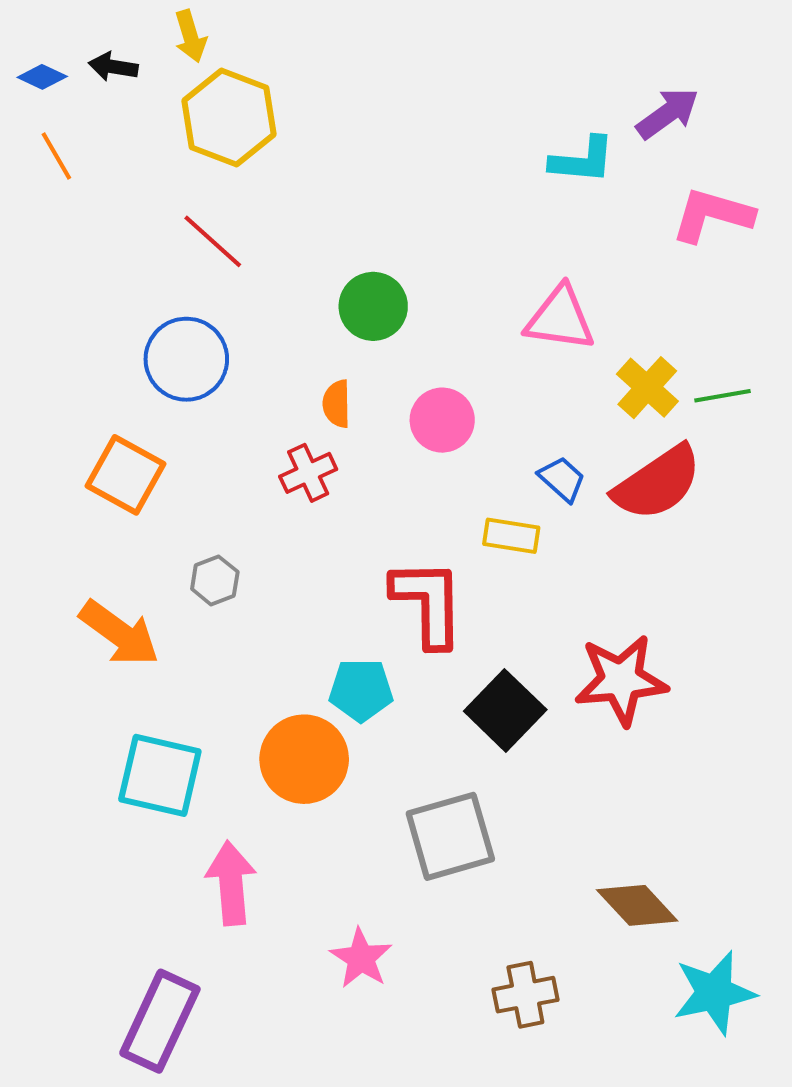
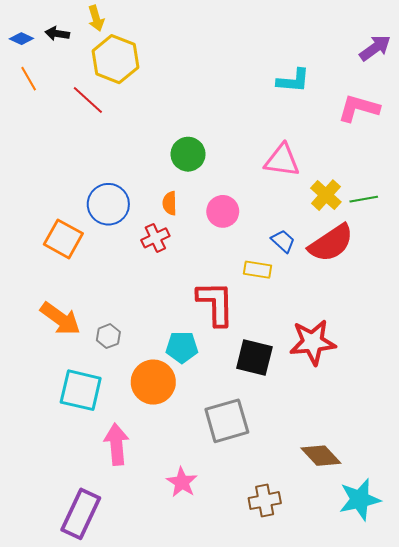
purple arrow: (668, 113) -> (375, 48), moved
red line: (213, 241) -> (88, 100), moved
blue circle: (186, 359) -> (108, 204), moved
gray hexagon: (215, 580) -> (108, 336), moved
black square: (505, 710) -> (254, 358), turned -30

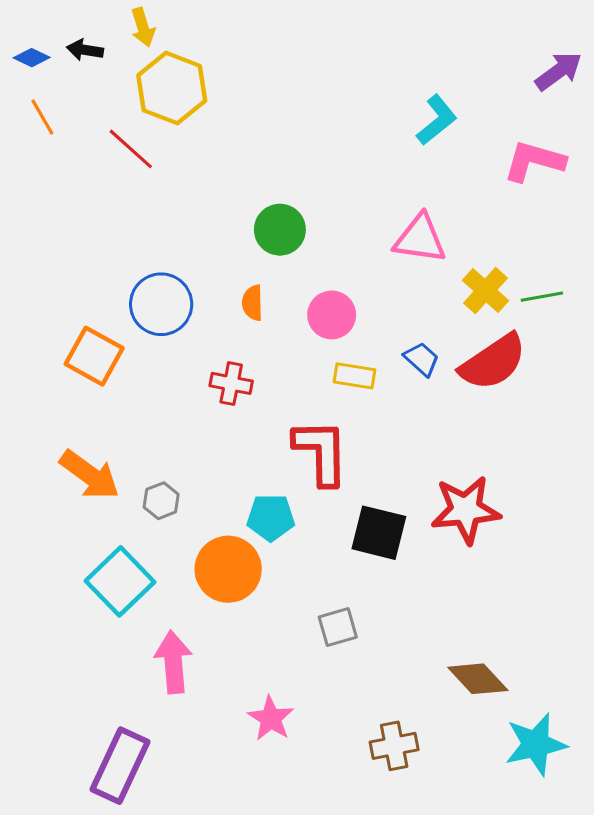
cyan L-shape: (293, 81) -> (437, 120), turned -44
red cross: (155, 238) -> (231, 383), moved, turned 36
yellow rectangle: (257, 270) -> (354, 376), moved
cyan square: (81, 390) -> (120, 581), turned 33
gray square: (227, 421) -> (338, 627), size x0.6

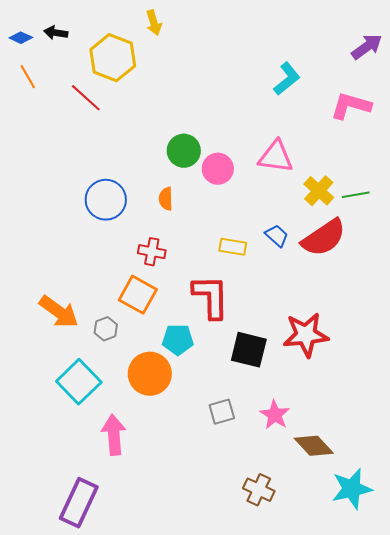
yellow arrow: (143, 27) -> (154, 23), moved
pink circle: (332, 315) -> (218, 169), moved
orange square: (94, 356) -> (138, 295), moved
pink star: (271, 718) -> (275, 415), moved
brown cross: (394, 746) -> (259, 490), turned 36

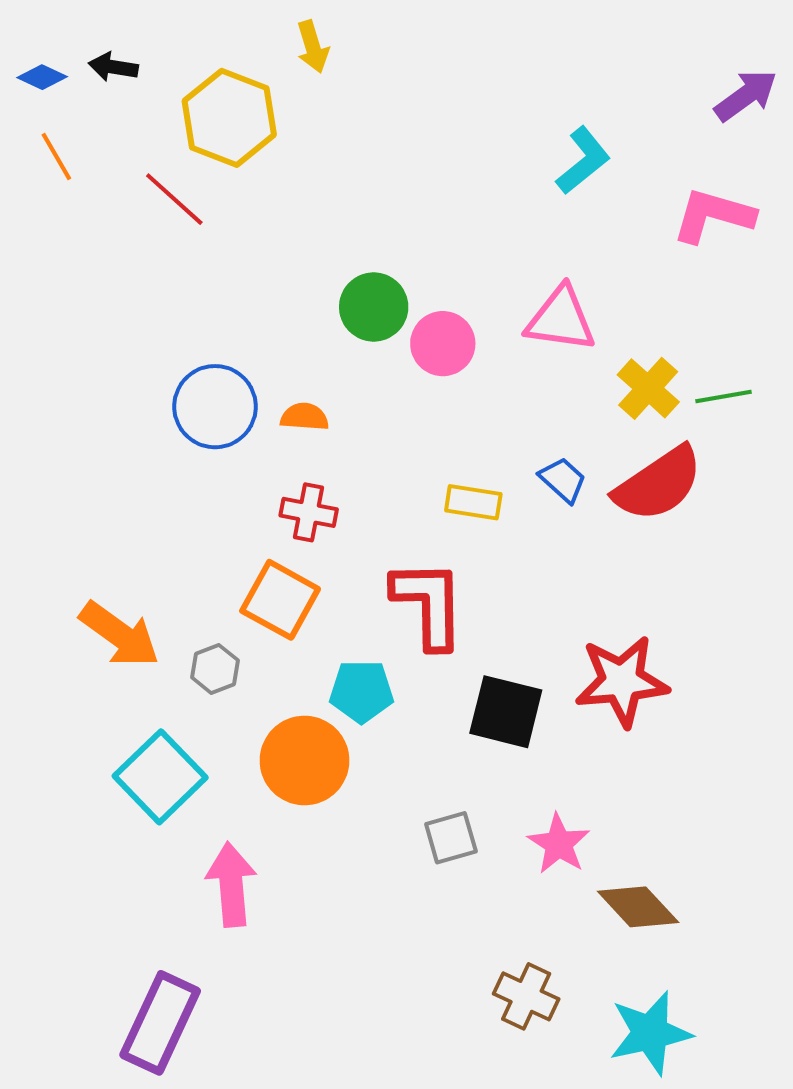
orange semicircle: (166, 199) -> (304, 417), moved, turned 95
cyan star: (352, 489) -> (650, 1033), moved

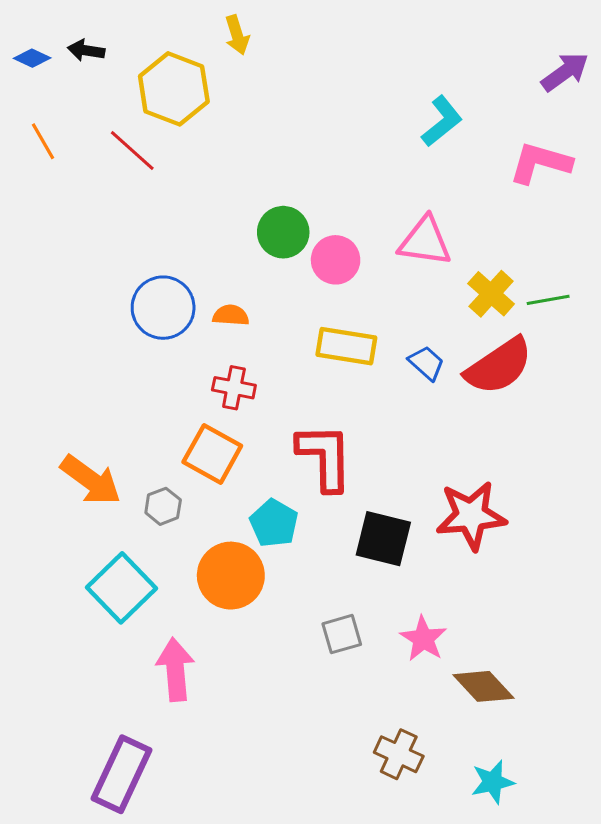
orange line: (56, 156) -> (43, 141), moved
yellow rectangle: (473, 502) -> (346, 346), moved, size x1.4
cyan pentagon: (361, 691) -> (274, 523), turned 30
cyan star: (650, 1033) -> (493, 782), size x0.7

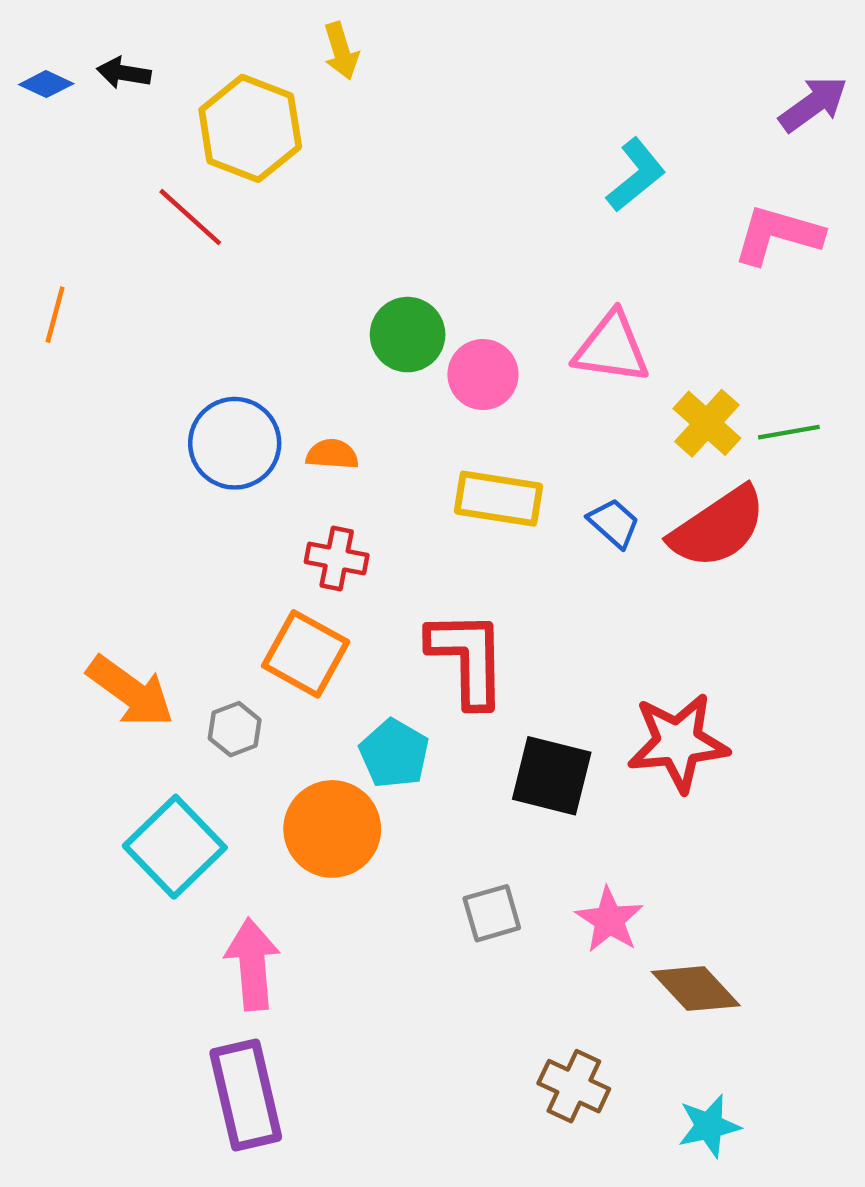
orange line: (43, 141) -> (55, 315), moved, turned 45
purple rectangle: (121, 774) -> (246, 1095), moved, turned -38

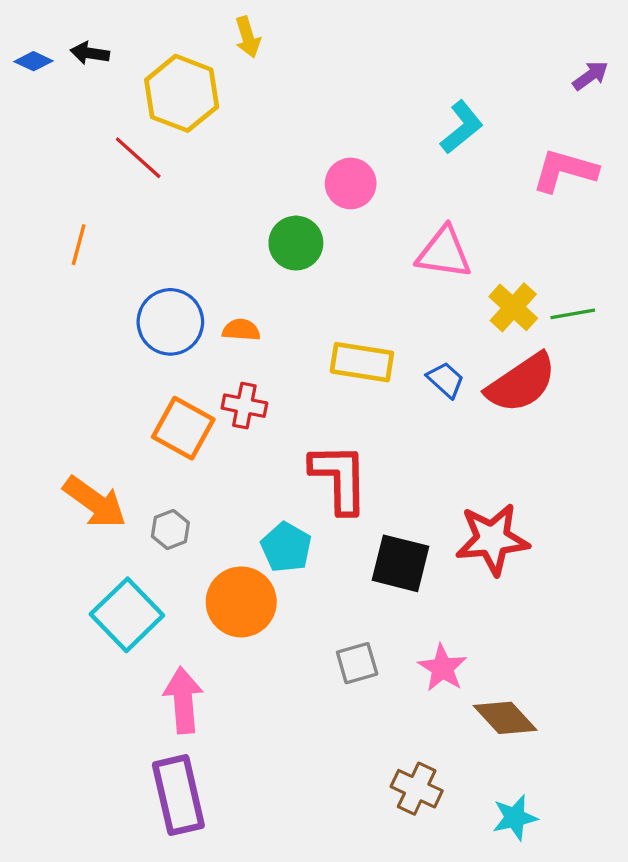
purple arrow: (813, 104) -> (590, 76), size x0.7
orange line: (55, 315) -> (79, 245), moved
pink circle: (483, 374) -> (351, 183), moved
orange square: (306, 654) -> (183, 428), moved

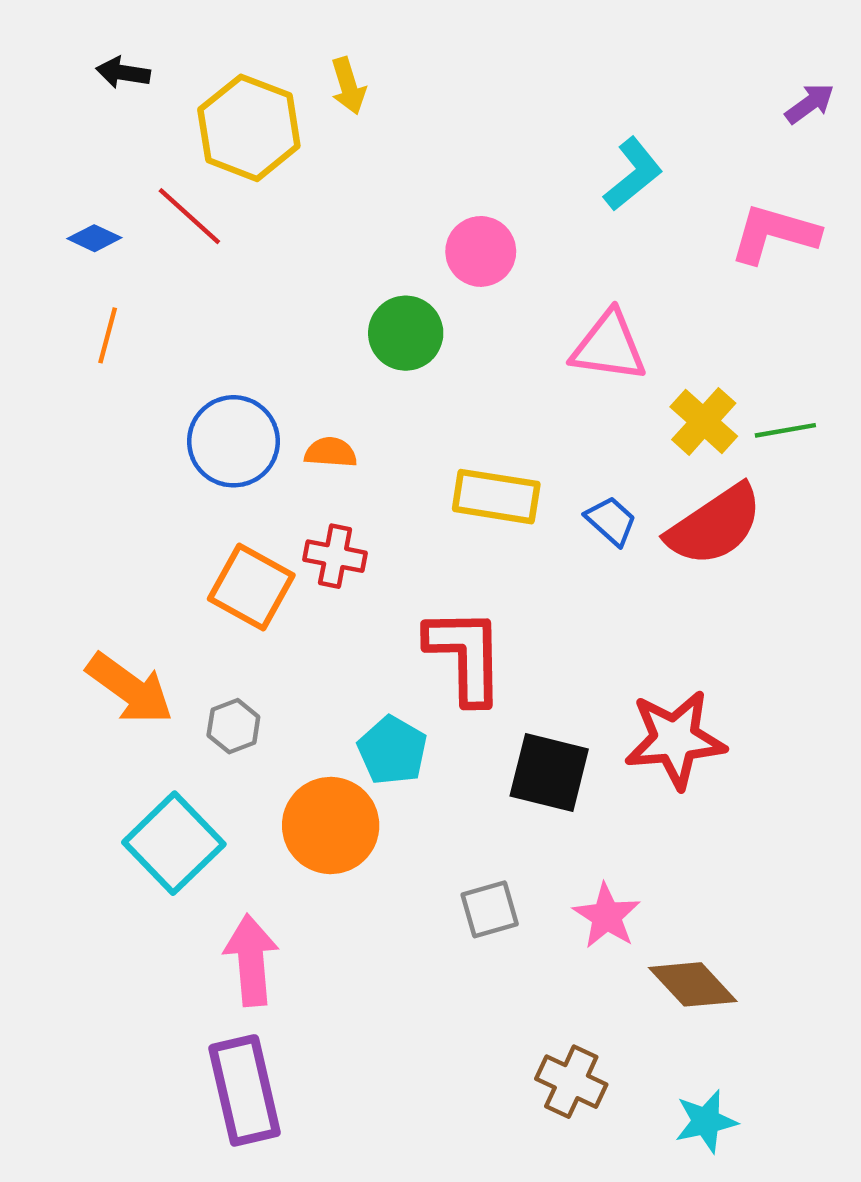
yellow arrow: (248, 37) -> (348, 86), moved
blue diamond: (34, 61) -> (94, 238), moved

